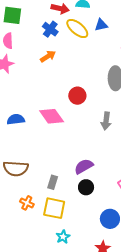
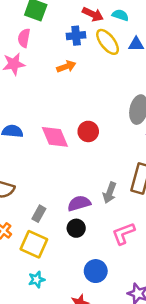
blue cross: (50, 29) -> (76, 36), turned 35
red circle: (77, 96) -> (88, 131), moved
gray arrow: (106, 121) -> (110, 193), moved

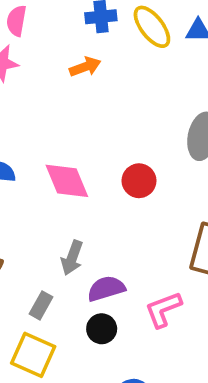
red circle: (88, 131) -> (139, 181), moved
gray arrow: (110, 193) -> (72, 258), moved
pink L-shape: (123, 233) -> (163, 309), moved

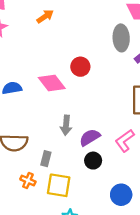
red circle: (139, 181) -> (80, 67), moved
gray rectangle: (41, 305) -> (46, 159), moved

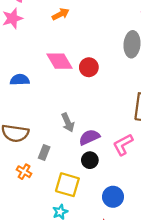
pink diamond: (52, 83) -> (59, 61), moved
gray arrow: (66, 125) -> (68, 122), turned -36
yellow square: (59, 185) -> (67, 185), moved

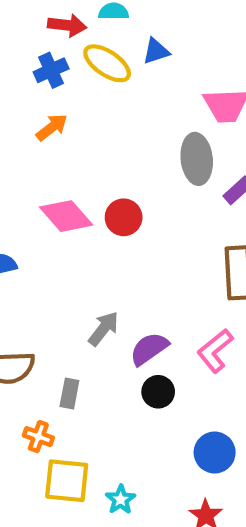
gray arrow: (68, 122) -> (103, 329), turned -108
yellow square: (67, 185) -> (67, 481), moved

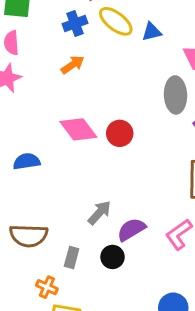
blue triangle: (156, 51) -> (152, 32), moved
black circle: (158, 392) -> (113, 257), moved

